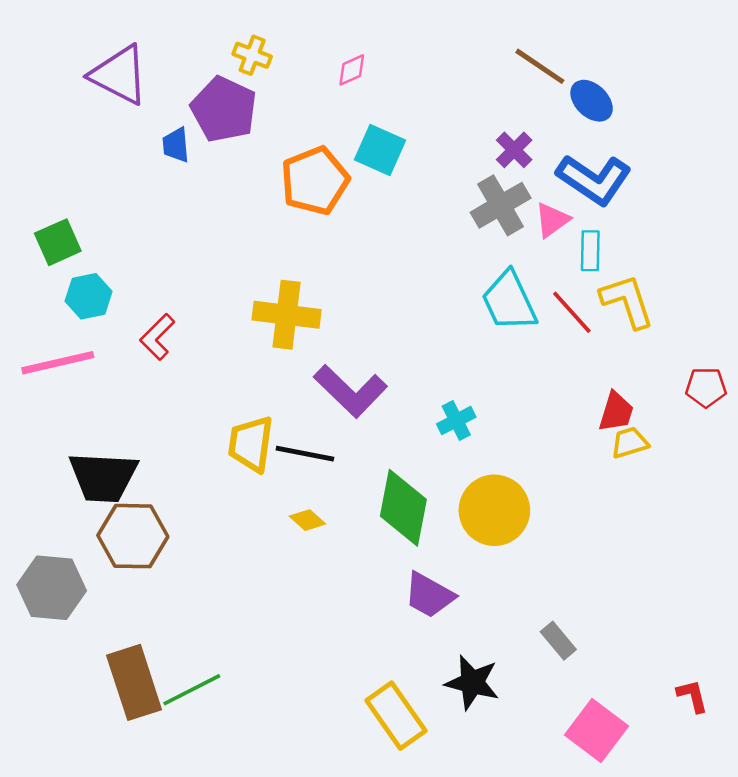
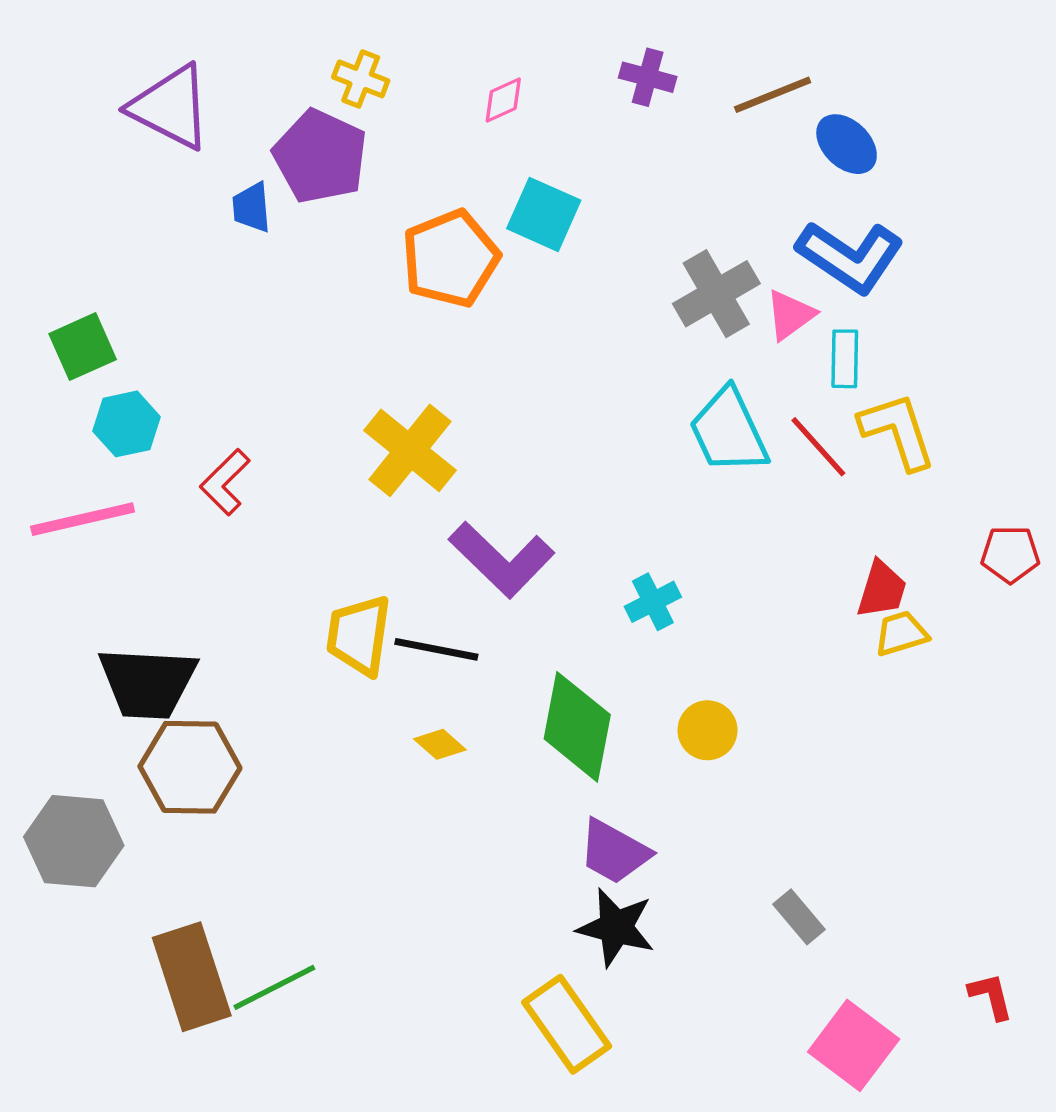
brown line: (540, 66) -> (773, 95), turned -56
purple cross: (514, 150) -> (648, 77), moved, turned -30
yellow cross: (287, 315) -> (410, 450), turned 32
yellow circle: (494, 510) -> (707, 730), size x0.6
black star: (472, 682) -> (616, 927), moved

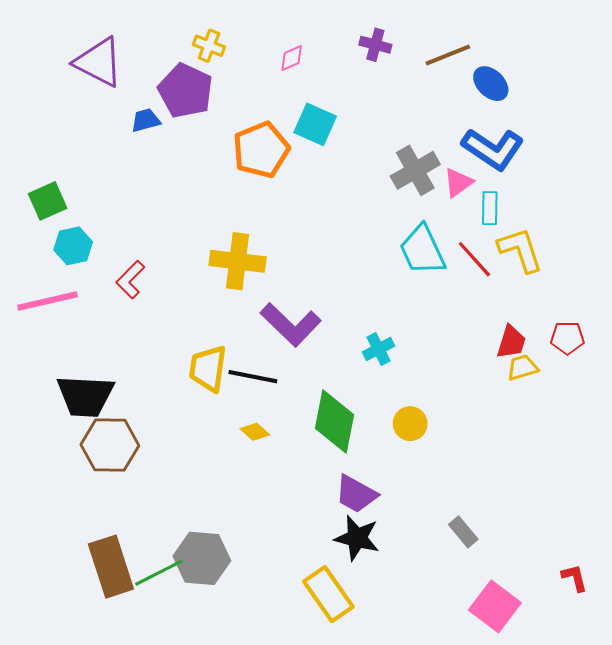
blue trapezoid: (252, 207) -> (146, 120), turned 80
yellow cross: (410, 450) -> (238, 261), turned -32
red pentagon: (1010, 554) -> (567, 338), moved
gray hexagon: (74, 841) -> (202, 558), moved

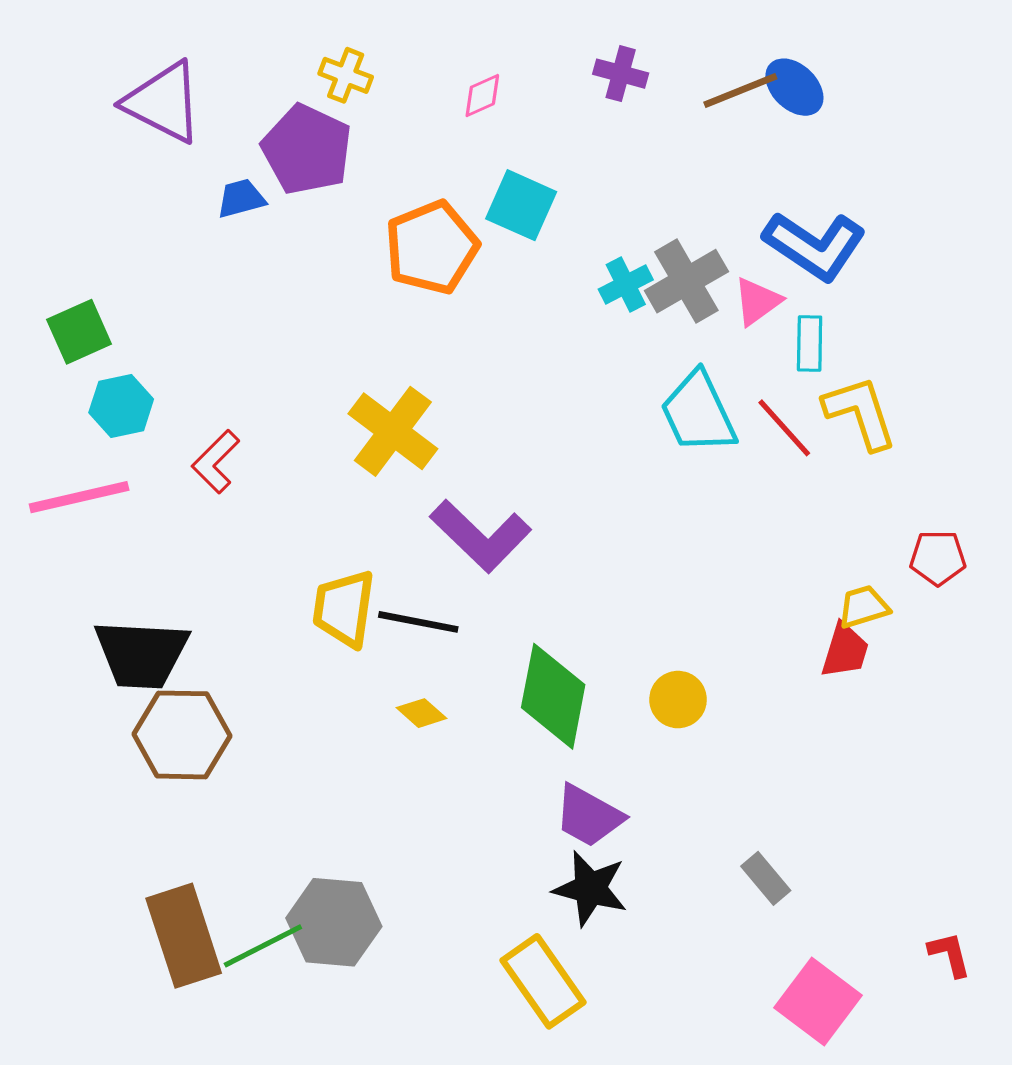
blue ellipse: (491, 84) -> (794, 87), moved
yellow cross: (238, 261) -> (393, 431), turned 30
red trapezoid: (511, 342) -> (845, 651), moved
cyan cross: (378, 349) -> (626, 284), moved

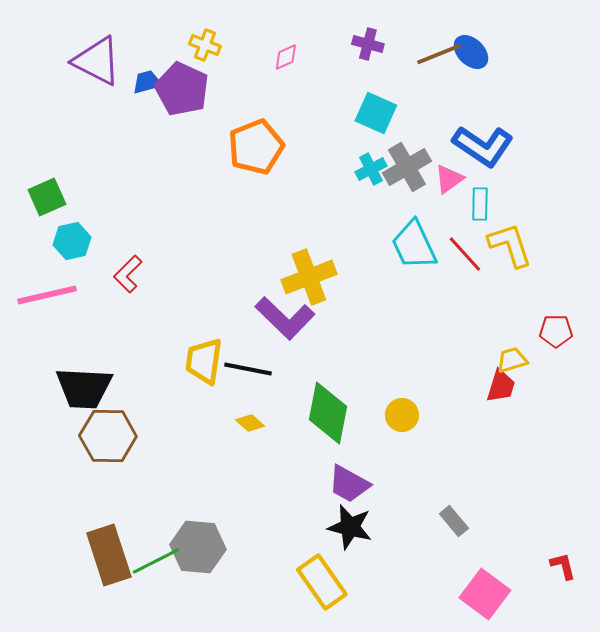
blue trapezoid: (241, 198) -> (147, 82), moved
cyan square: (521, 205) -> (376, 113), moved
yellow cross: (393, 431) -> (309, 277), moved, turned 32

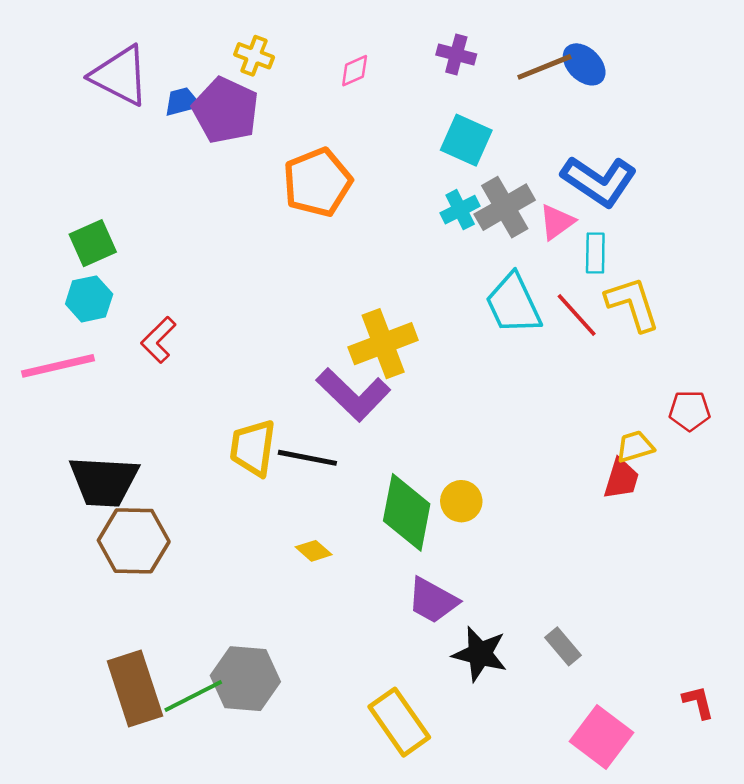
green square: (47, 197) -> (93, 243), moved
yellow circle: (402, 415) -> (461, 501), moved
yellow diamond: (250, 423) -> (314, 551), moved
black star: (350, 527) -> (480, 654), moved

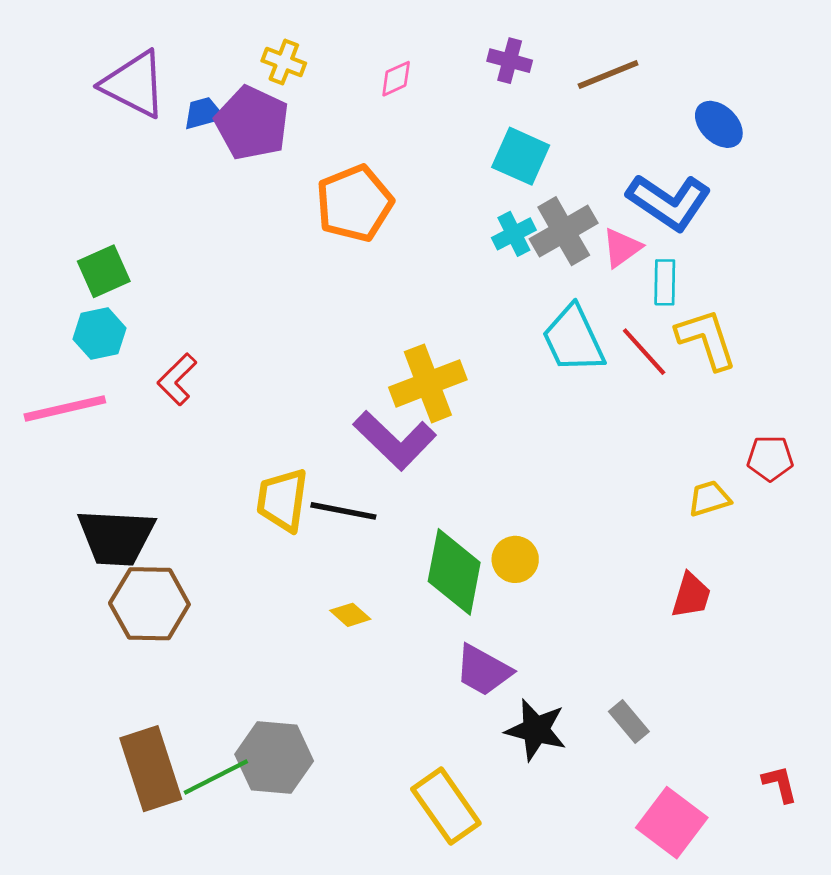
blue ellipse: (584, 64) -> (719, 124), moved
red trapezoid: (621, 479) -> (691, 595), moved

